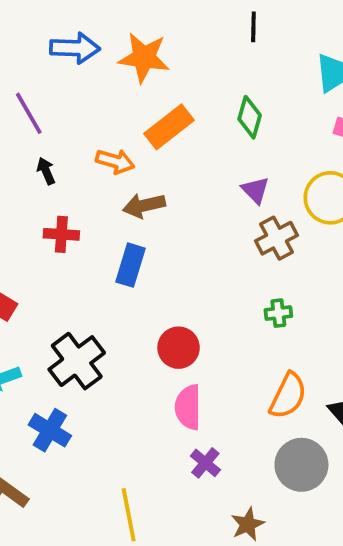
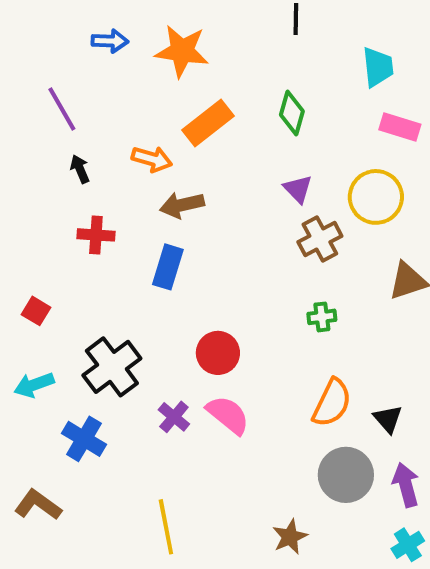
blue arrow: (75, 48) -> (110, 41), size x0.7
pink semicircle: (188, 407) -> (228, 415), turned 129
purple cross: (205, 463) -> (174, 417), moved

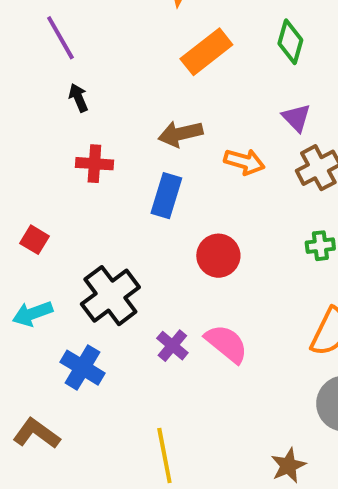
orange arrow: (152, 159) -> (244, 162), moved
red circle: (218, 353) -> (218, 256), moved

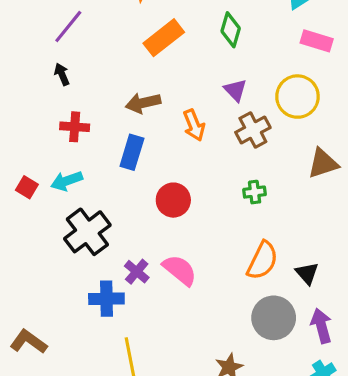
purple line: (60, 38) -> (68, 27), moved, turned 69
orange arrow: (244, 162) -> (194, 125), turned 52
cyan arrow: (32, 314) -> (67, 181), moved
blue cross: (82, 368) -> (106, 299), moved, turned -32

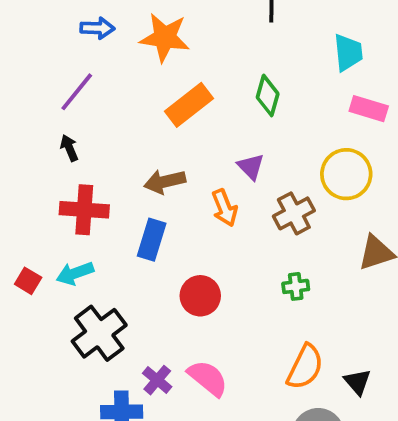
purple triangle: (235, 90) -> (251, 167), moved
red cross: (75, 127) -> (84, 210), size x1.4

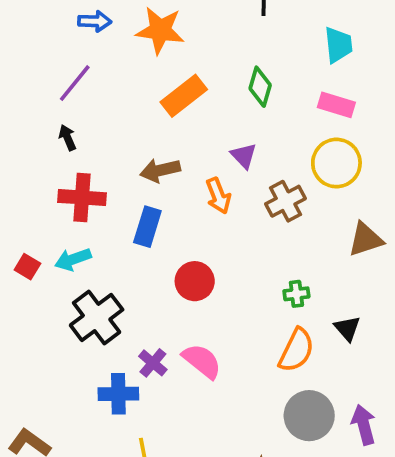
pink rectangle: (369, 109) -> (336, 105), moved
green cross: (296, 286) -> (296, 294), moved
black triangle: (357, 382) -> (347, 328), moved

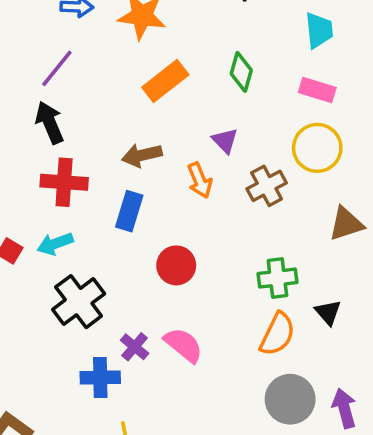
black arrow: (67, 138) -> (50, 123), size x1.6
green cross: (296, 294) -> (277, 278), size x1.5

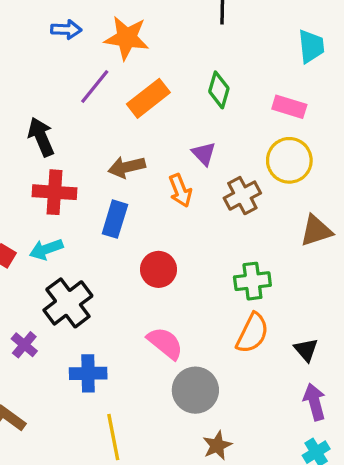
cyan trapezoid: (319, 30) -> (311, 46), moved
purple line: (57, 68) -> (95, 87), moved
black triangle: (328, 312) -> (306, 350), moved
purple cross: (135, 347) -> (24, 345), moved
gray circle: (290, 399) -> (195, 390), moved

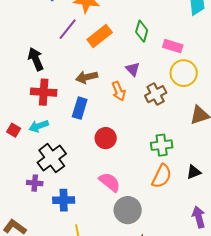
pink rectangle: (289, 107) -> (173, 46), moved
purple cross: (24, 345) -> (35, 183), moved, turned -35
black triangle: (306, 350) -> (194, 172), moved, turned 49

